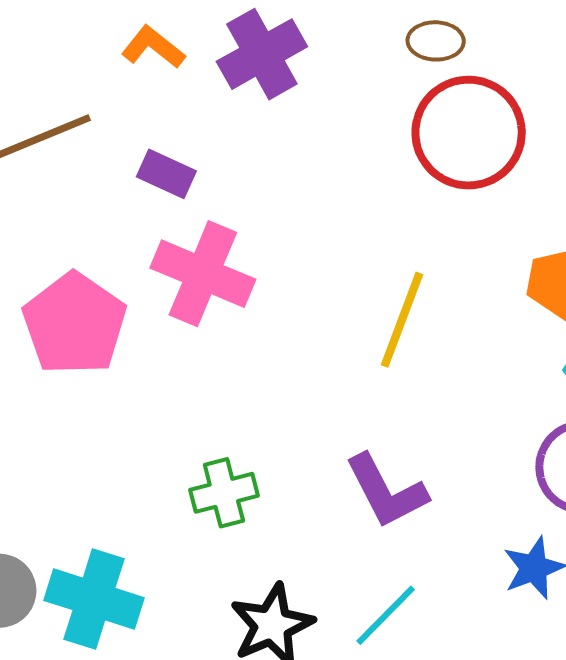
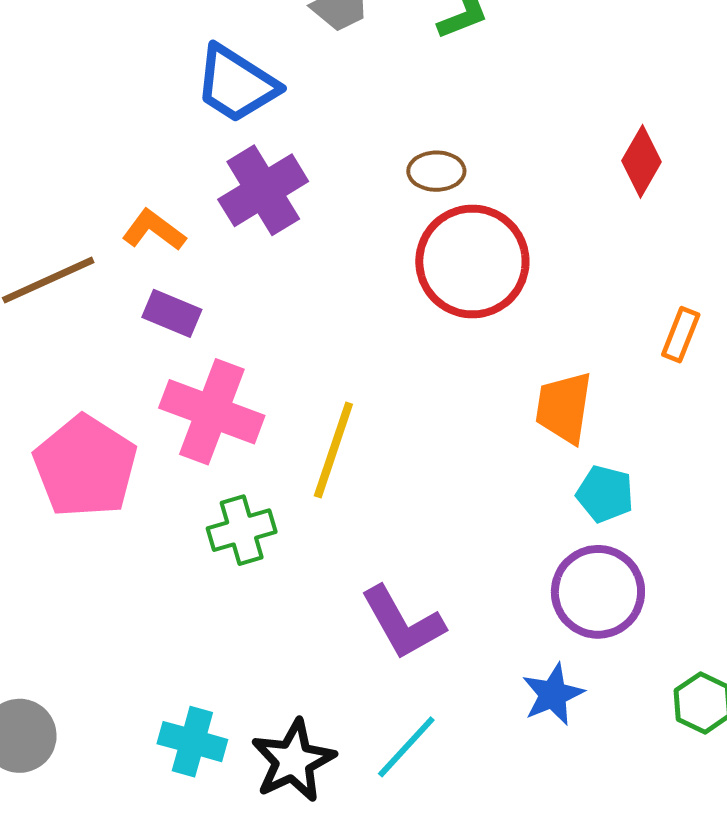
orange L-shape: (153, 47) -> (154, 230), moved
yellow line: (402, 320) -> (333, 450), moved
green cross: (224, 493) -> (242, 530), moved
cyan cross: (94, 599) -> (192, 742), moved, size x0.7

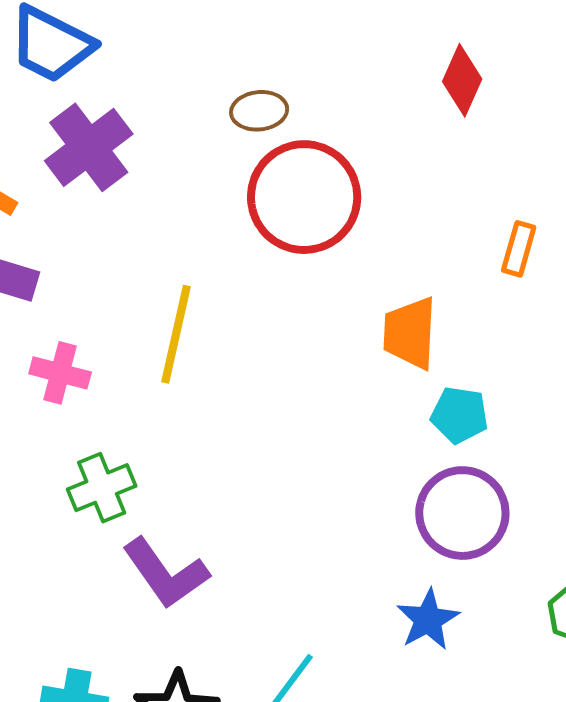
pink cross: (212, 412) -> (60, 373), size x0.6
yellow line: (333, 450) -> (176, 334), moved
purple L-shape: (403, 623) -> (166, 573), moved

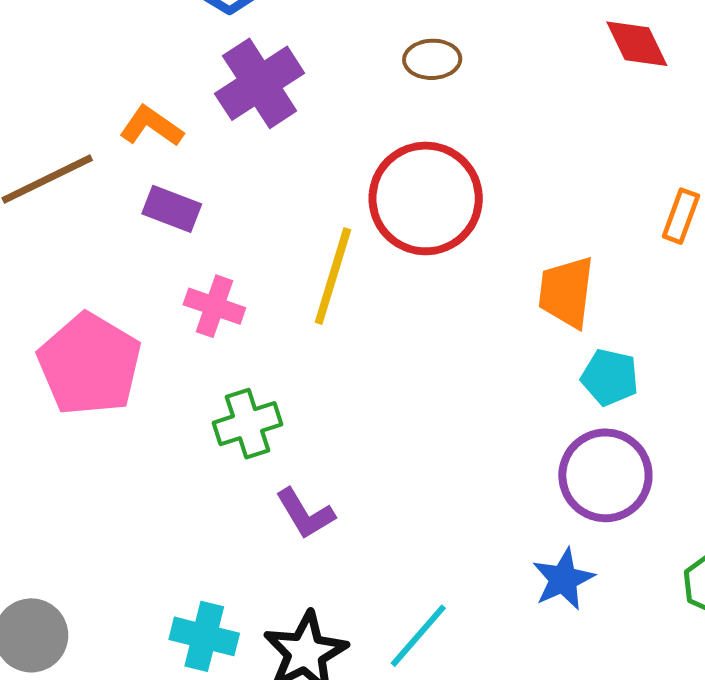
red diamond: (462, 80) -> (637, 44), turned -54
red circle: (304, 197) -> (426, 198), moved
purple L-shape: (166, 573) -> (305, 514), size x0.7

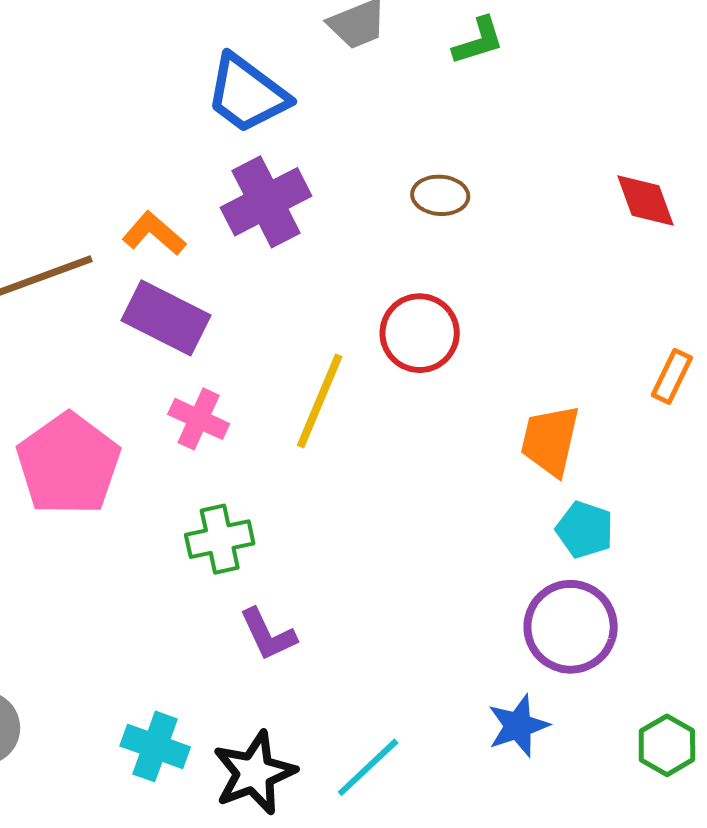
red circle: (426, 198) -> (420, 333), size x0.7
purple rectangle: (172, 209) -> (166, 318), size x1.5

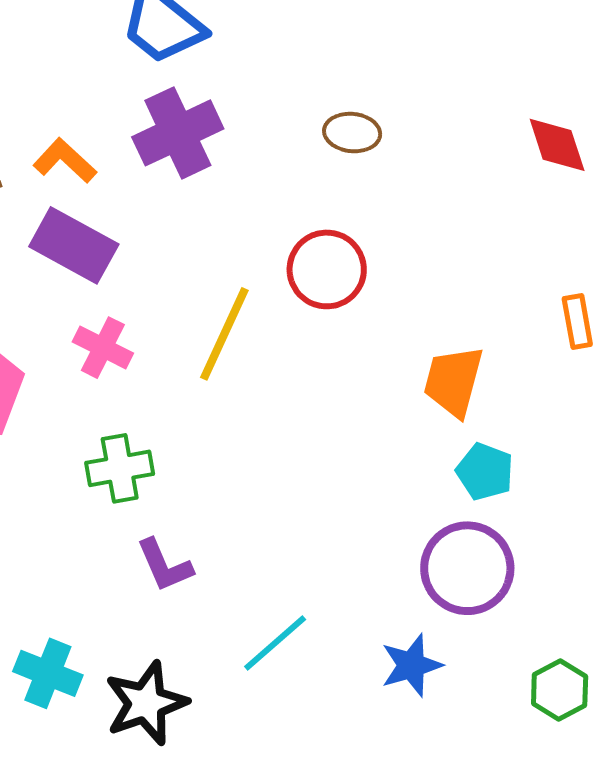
orange rectangle: (672, 376) -> (577, 322), turned -38
cyan line: (368, 767) -> (275, 643), moved

